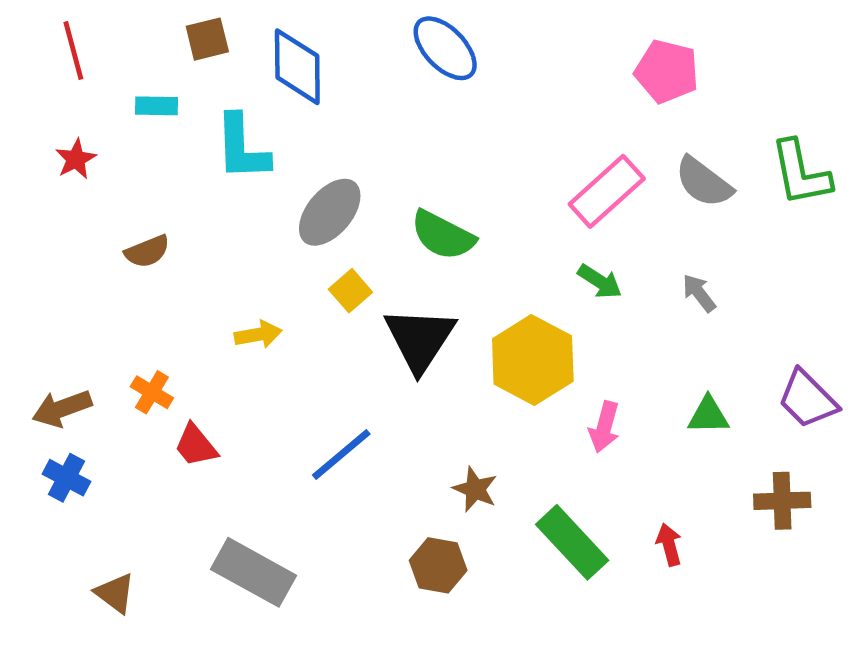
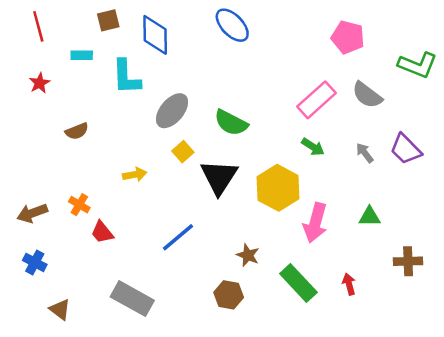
green L-shape: (801, 173) -> (418, 65), moved, turned -57
purple trapezoid: (808, 399) -> (406, 149), moved
pink arrow: (604, 427) -> (315, 223), size x1.5
blue cross: (66, 478) -> (35, 262), moved

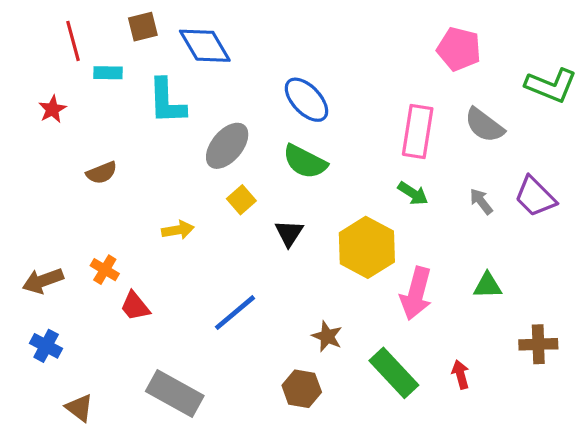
blue ellipse: (232, 25) -> (306, 100), moved
red line: (38, 26) -> (73, 41), moved
blue diamond: (155, 35) -> (205, 46), turned -30
pink rectangle: (317, 100) -> (418, 131), turned -39
black triangle: (219, 177) -> (289, 233), size x0.6

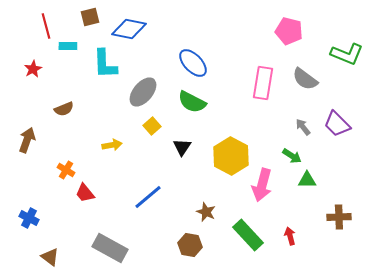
blue diamond: (205, 46) -> (129, 29), turned -48
green arrow: (413, 193) -> (292, 156), moved
brown arrow: (43, 281) -> (27, 140), moved, turned 130

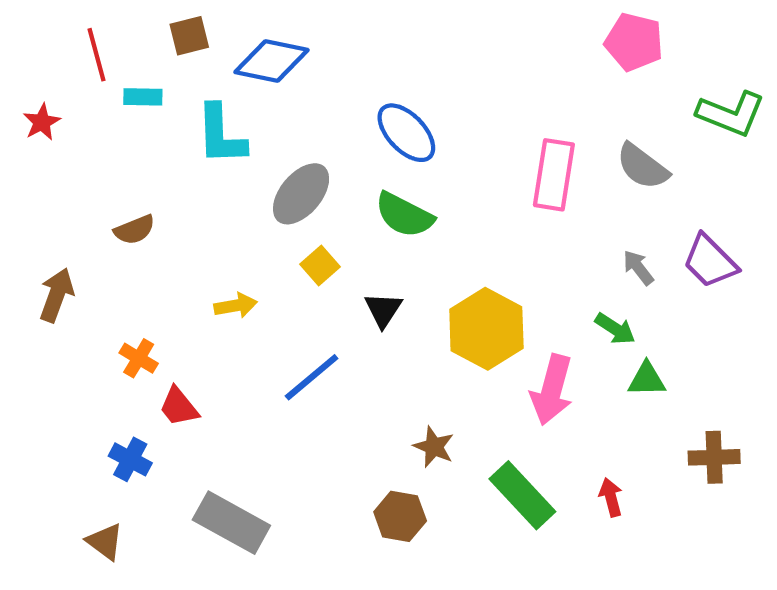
pink pentagon: (289, 31) -> (634, 42), moved
red star: (33, 69) -> (42, 122), moved
blue line: (148, 197) -> (312, 377), moved
blue cross: (29, 218) -> (130, 459), moved

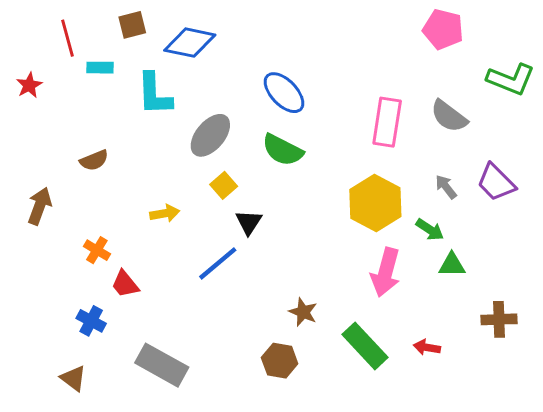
black triangle: (383, 310) -> (249, 222), moved
yellow hexagon: (486, 329) -> (375, 203), moved
red arrow: (611, 497) -> (427, 347), turned -65

